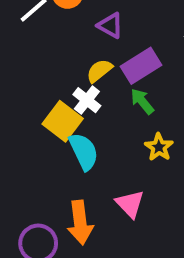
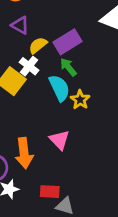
purple triangle: (110, 26) -> (20, 25), moved
cyan semicircle: (84, 151) -> (59, 88), moved

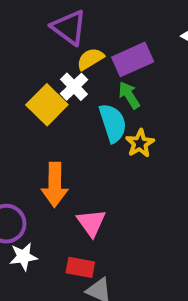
purple triangle: (20, 25) -> (69, 27), size x1.4
pink triangle: (59, 140) -> (91, 223), moved
orange arrow: (24, 153) -> (55, 185), moved

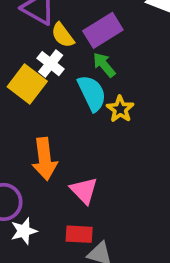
yellow semicircle: (90, 59) -> (63, 35), turned -88

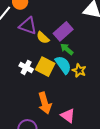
white cross: (51, 64) -> (26, 67), moved
yellow square: (27, 84) -> (45, 67), moved

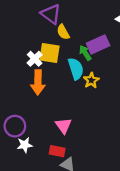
purple rectangle: (63, 31) -> (98, 44), moved
yellow square: (45, 67) -> (49, 53), moved, turned -36
orange arrow: (45, 103) -> (38, 82), moved

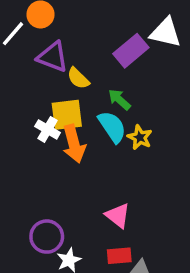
purple rectangle: (98, 44) -> (131, 51), moved
orange arrow: (38, 82) -> (74, 144), moved

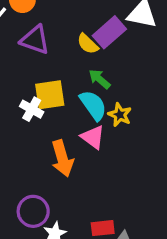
yellow semicircle: (78, 78) -> (88, 44), moved
orange arrow: (74, 144) -> (62, 158), moved
pink triangle: (118, 216) -> (93, 137), moved

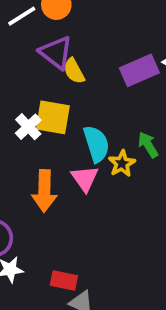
yellow semicircle: (88, 44) -> (74, 71), moved
green arrow: (99, 79) -> (148, 145), moved

